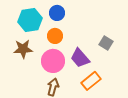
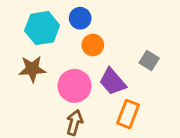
orange circle: (55, 36) -> (93, 45), moved
orange rectangle: (91, 81) -> (128, 114), turned -30

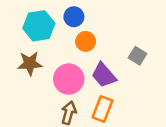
orange rectangle: (128, 114) -> (102, 109), moved

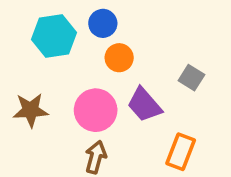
brown star: (30, 63) -> (31, 110), moved
orange rectangle: (102, 109) -> (181, 152), moved

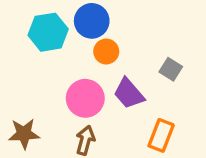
blue circle: (103, 23) -> (92, 21), size x1.4
brown star: (31, 110) -> (24, 134), moved

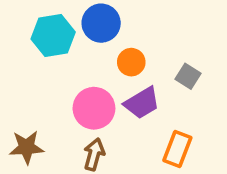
orange circle: (106, 52) -> (131, 62), moved
purple trapezoid: (129, 93) -> (142, 103), turned -80

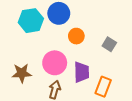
purple trapezoid: (142, 103) -> (81, 72), moved, turned -60
brown star: (27, 147) -> (22, 73), moved

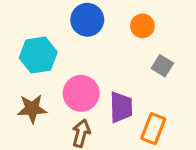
cyan hexagon: (31, 21) -> (38, 55), moved
orange circle: (76, 36) -> (142, 26), moved

